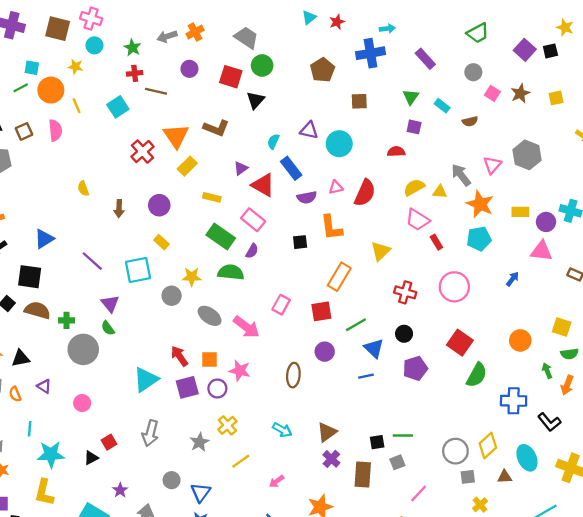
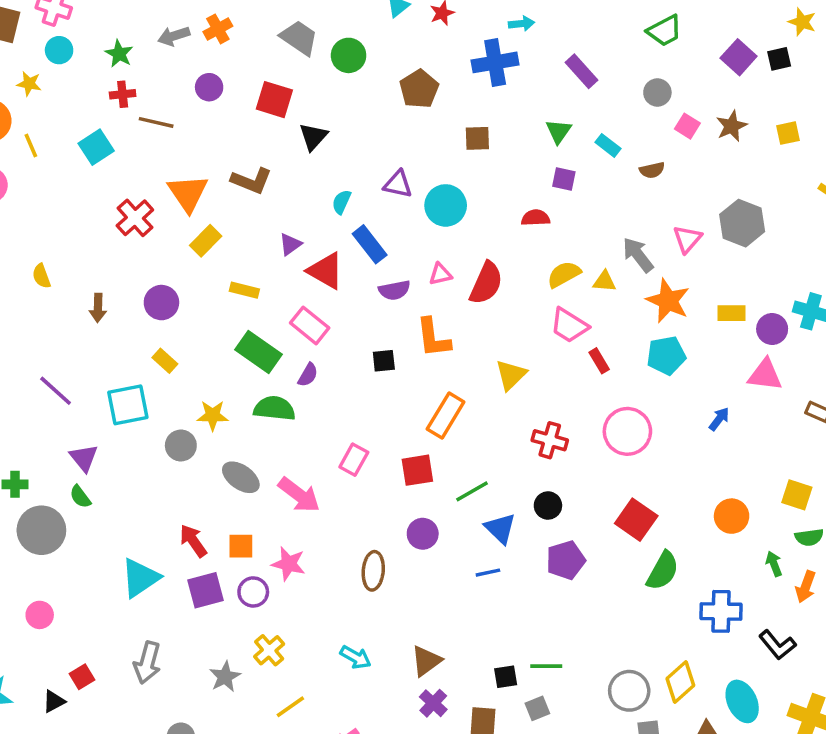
green circle: (262, 65) -> (349, 55), moved

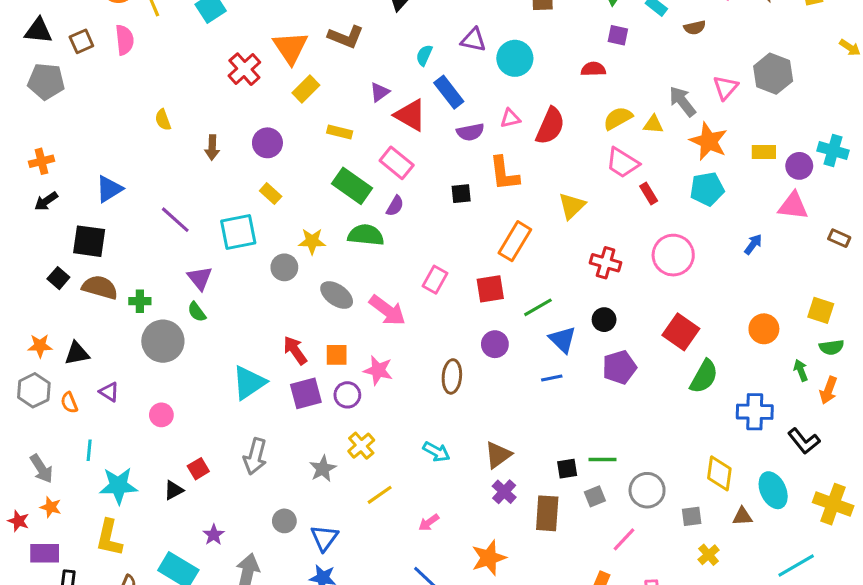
yellow diamond: (680, 682) -> (719, 473), turned -40
gray circle: (629, 691) -> (647, 490), moved

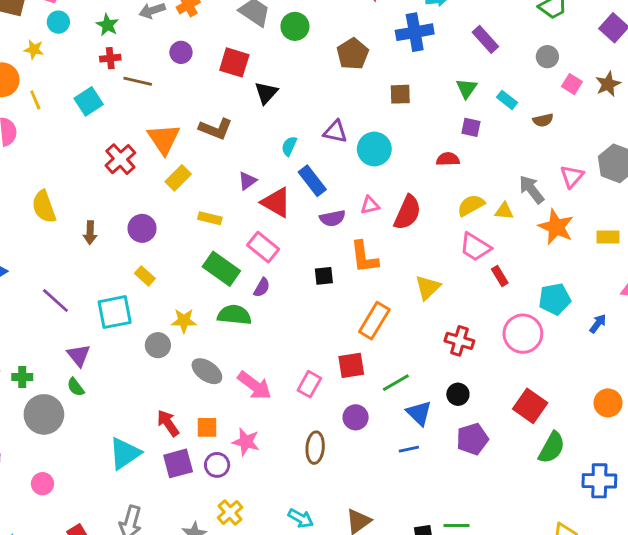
yellow semicircle: (163, 120) -> (44, 207), size x1.6
cyan pentagon: (707, 189) -> (555, 299), moved
pink rectangle: (435, 280) -> (309, 384), moved

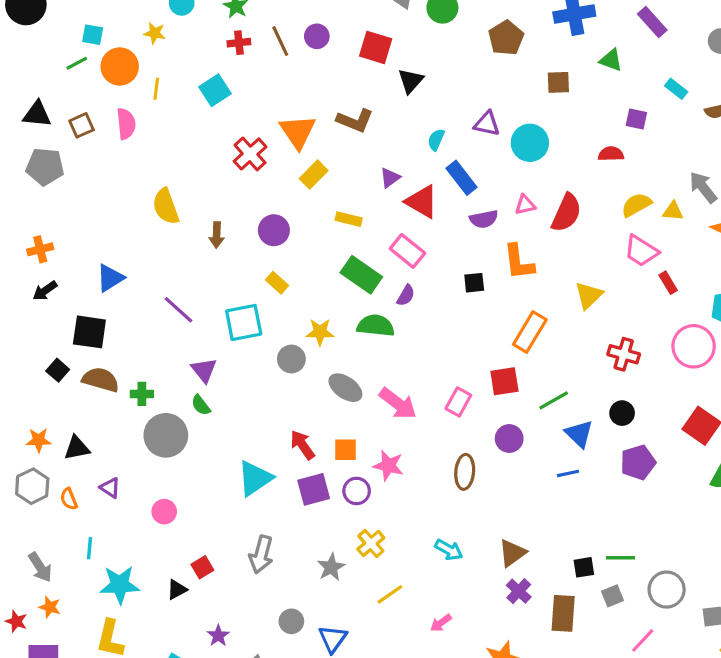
brown line: (138, 81) -> (280, 41), moved, turned 52
green triangle: (467, 88) -> (611, 60), moved, turned -45
yellow line: (35, 100) -> (156, 89), turned 30

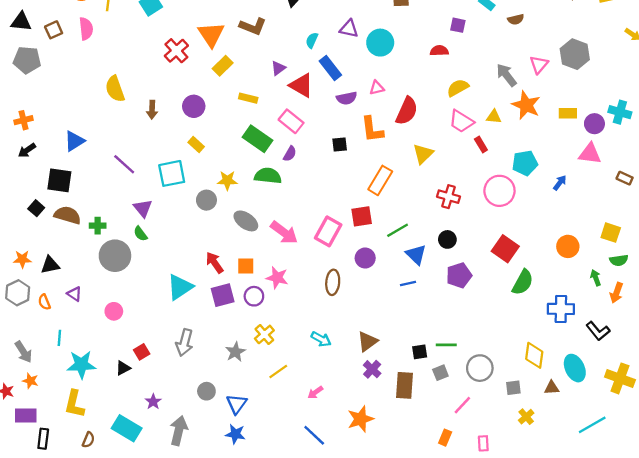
yellow triangle: (673, 211) -> (494, 117), moved
red semicircle: (566, 213) -> (407, 111), moved
pink rectangle: (458, 402) -> (328, 231), size x1.4

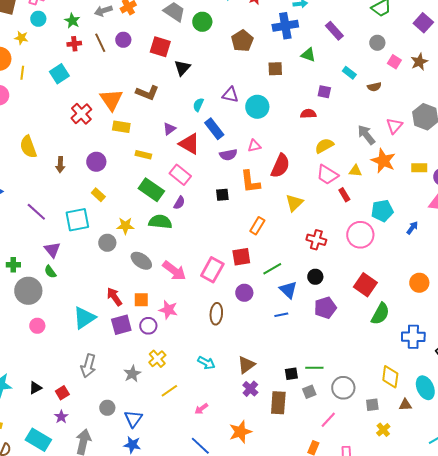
yellow rectangle: (223, 66) -> (121, 127), turned 54
orange rectangle: (380, 180) -> (257, 226), size x0.7
pink circle: (114, 311) -> (37, 326), moved
red square: (142, 352) -> (62, 393), moved

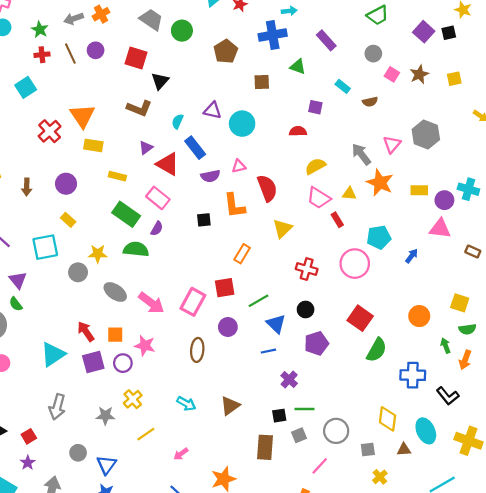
brown L-shape: (147, 93) -> (139, 108), moved
red semicircle: (280, 166) -> (267, 188), turned -45
gray star: (132, 374) -> (105, 416), turned 30
purple cross: (250, 389) -> (289, 379), moved

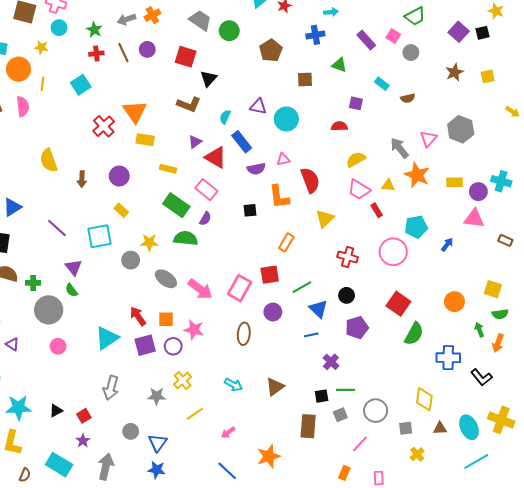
blue cross: (273, 35) -> (315, 35), size x0.7
pink square: (392, 74) -> (393, 36), moved
cyan ellipse: (426, 431) -> (469, 427), moved

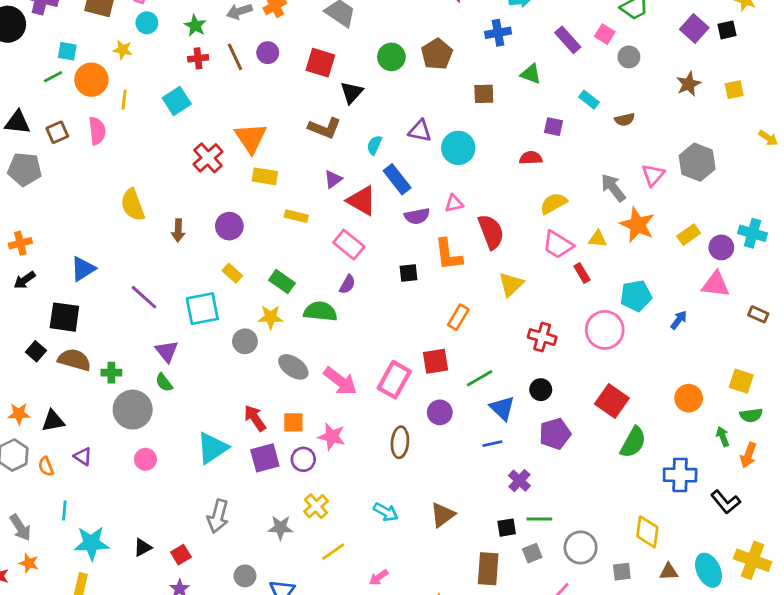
green circle: (229, 31) -> (391, 57), moved
yellow rectangle: (454, 182) -> (689, 235), turned -35
green rectangle: (176, 205) -> (282, 282), moved, size x0.7

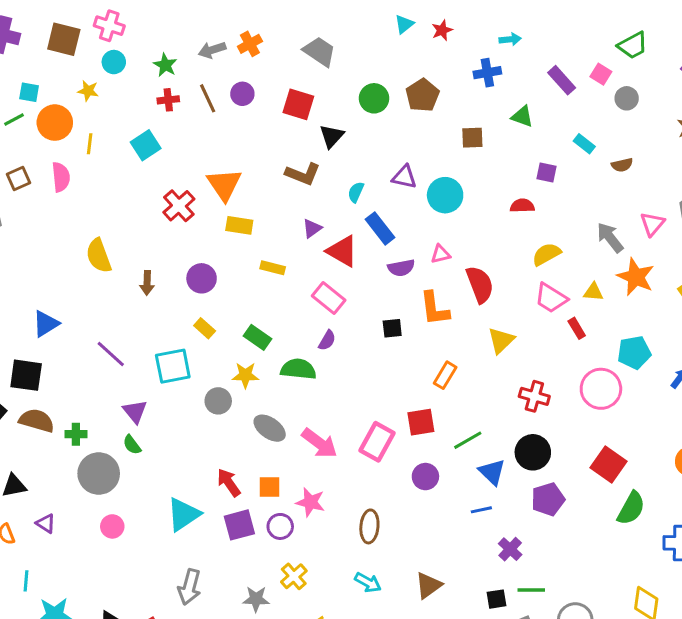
black circle: (541, 390) -> (533, 452), size x1.5
brown ellipse: (400, 442) -> (369, 526), moved

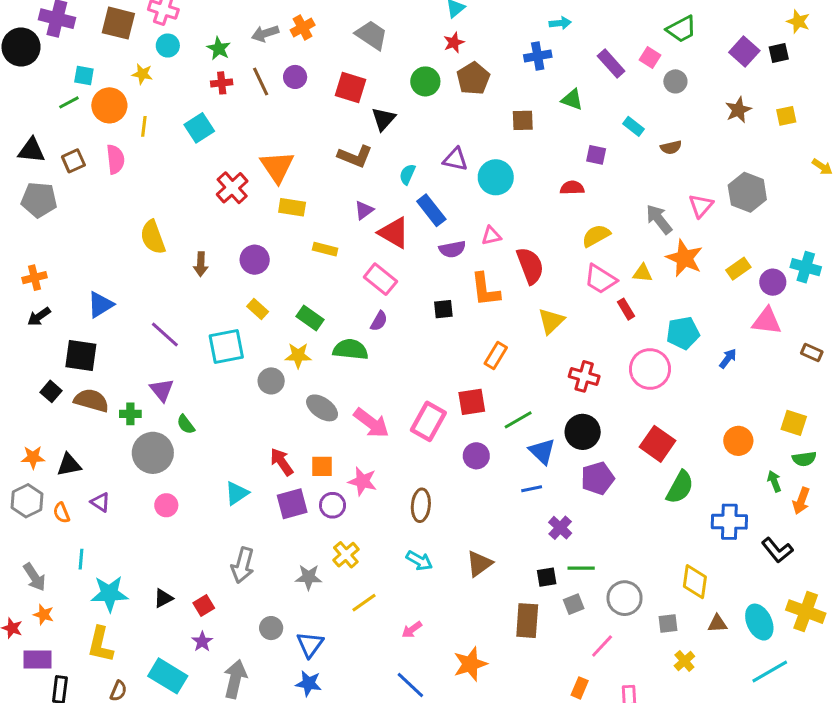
red star: (442, 30) -> (454, 43), moved
purple triangle: (135, 411) -> (162, 390), moved
cyan triangle: (183, 514) -> (237, 493), size x0.7

